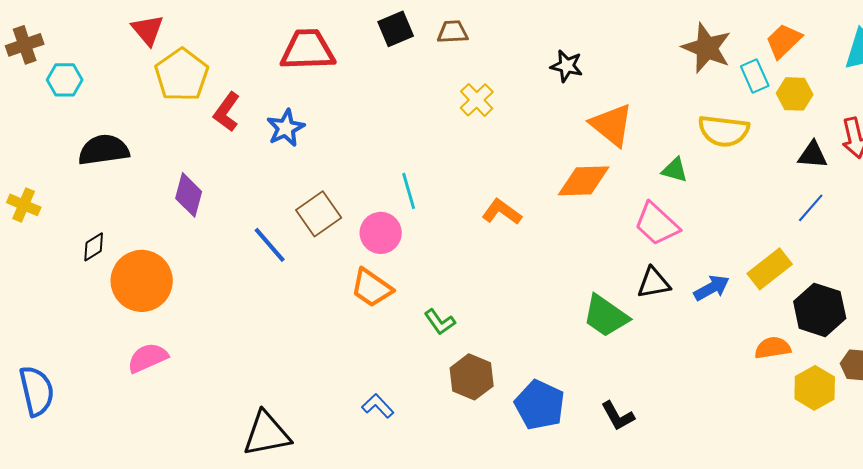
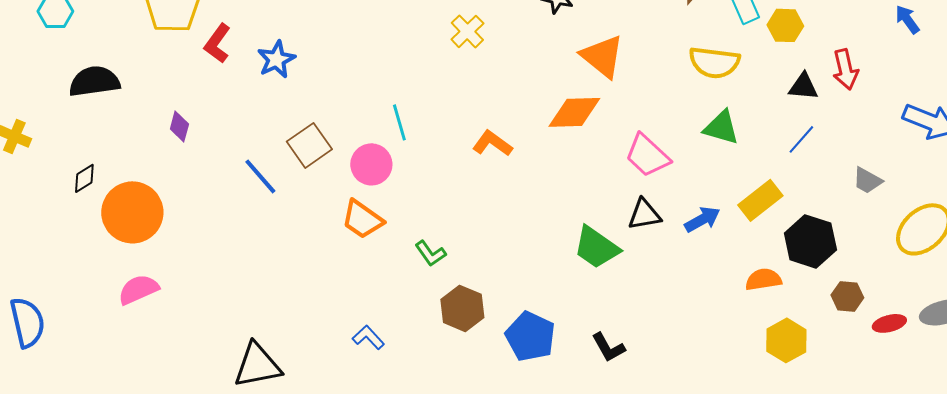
green triangle: (675, 170) -> (721, 127), moved, size x1.4
purple diamond: (189, 195) -> (179, 126), size x0.7
yellow hexagon: (815, 388) -> (786, 340), moved

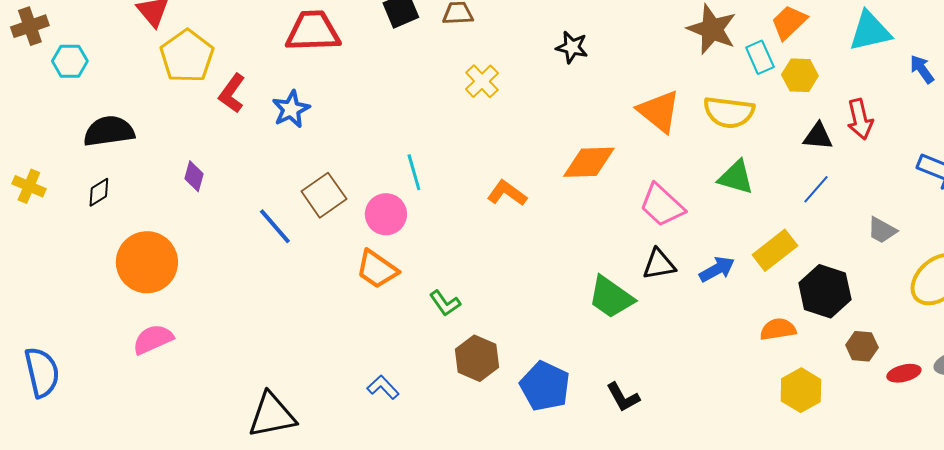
orange triangle: (602, 56) -> (659, 111), moved
black diamond: (84, 178) -> (99, 192), moved

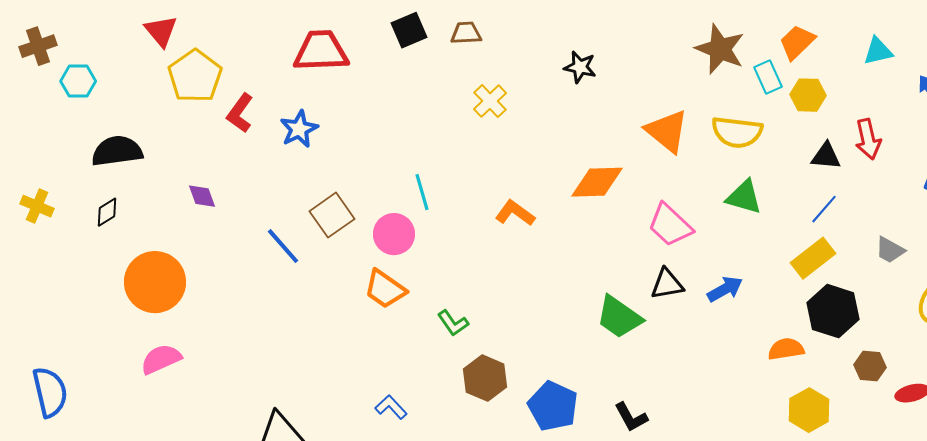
cyan triangle: (870, 31) -> (878, 51), size x0.7
purple diamond: (194, 176) -> (202, 196), turned -36
yellow rectangle: (775, 250) -> (813, 258), moved

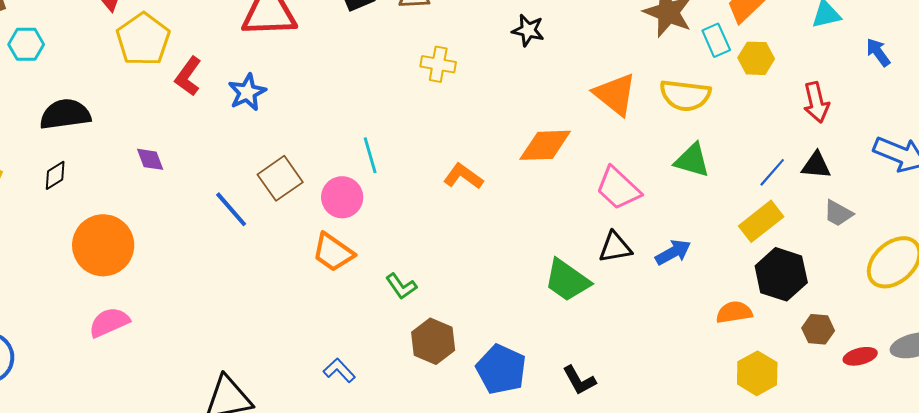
yellow cross: (490, 101) -> (438, 64), turned -36
black triangle: (826, 156) -> (816, 165), moved

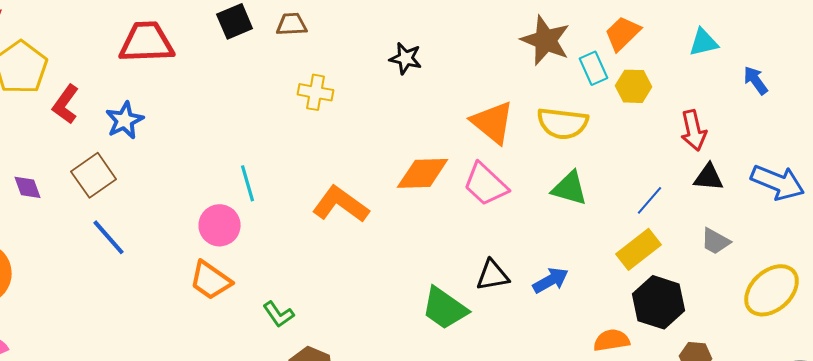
black triangle: (816, 165) -> (709, 177), moved
orange L-shape: (463, 176) -> (341, 204), size x1.4
brown square: (280, 178) -> (94, 175), moved
pink trapezoid: (618, 188) -> (486, 184), moved

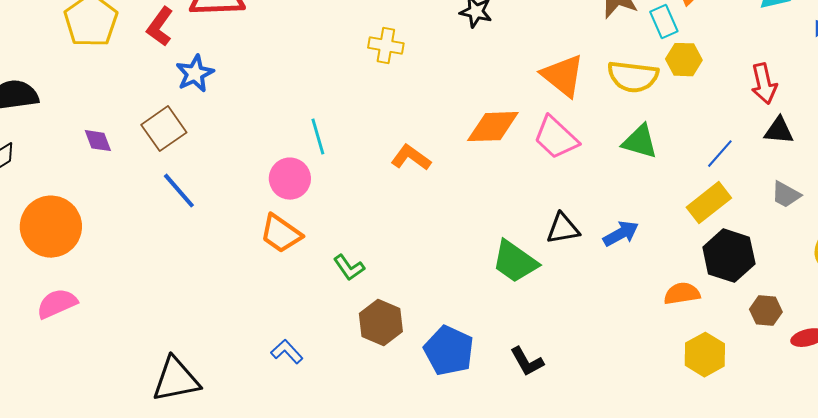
yellow hexagon: (634, 86) -> (684, 60), moved
red L-shape: (66, 104) -> (160, 27), moved
orange L-shape: (341, 204) -> (411, 158), size x0.7

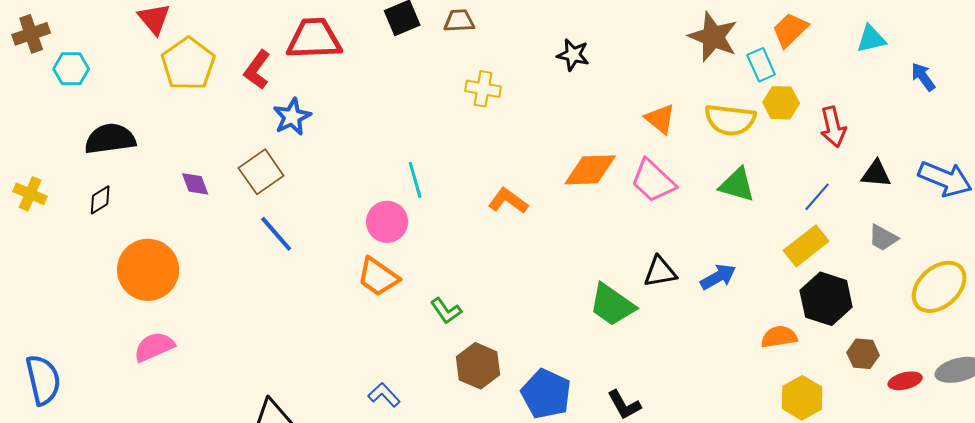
orange triangle: (563, 76) -> (660, 119), size x0.7
red arrow: (764, 84) -> (833, 127), moved

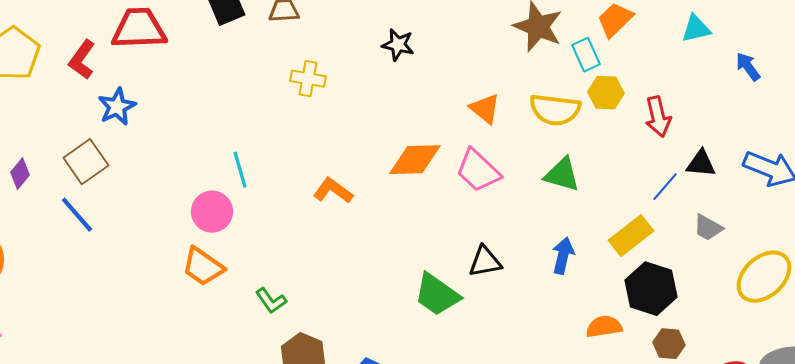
purple diamond: (195, 184) -> (20, 174), turned 60
blue line: (817, 197) -> (665, 187), moved
blue line: (276, 234) -> (77, 215), moved
blue arrow: (718, 277) -> (563, 256), moved, turned -48
brown hexagon: (863, 354) -> (669, 344), moved

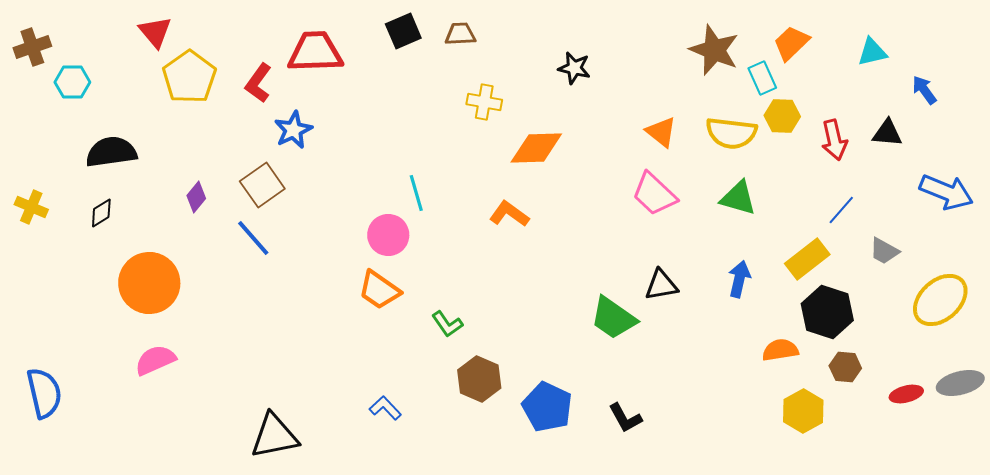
orange diamond: (415, 160) -> (536, 148), moved
black triangle: (701, 164) -> (887, 133), moved

